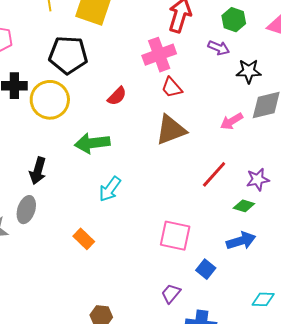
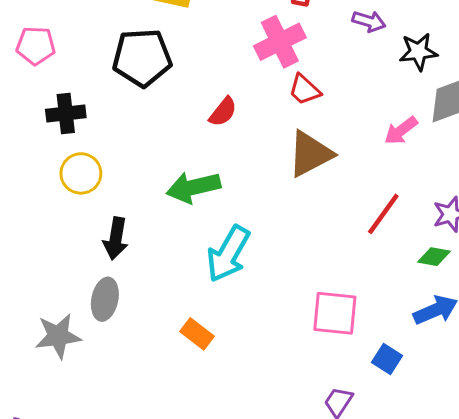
yellow circle: (50, 100) -> (81, 173), moved, size x0.7
cyan arrow: (110, 189) -> (228, 254), size x1.4

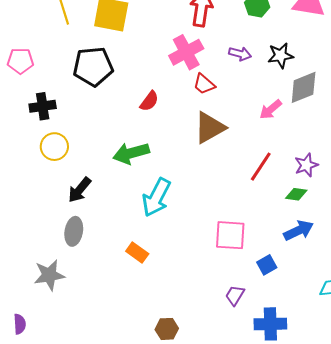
purple arrow: (369, 21) -> (240, 54), moved
black arrow: (116, 238) -> (80, 190), turned 32
gray star: (58, 336) -> (49, 275), moved
blue square: (387, 359) -> (267, 265), turned 30

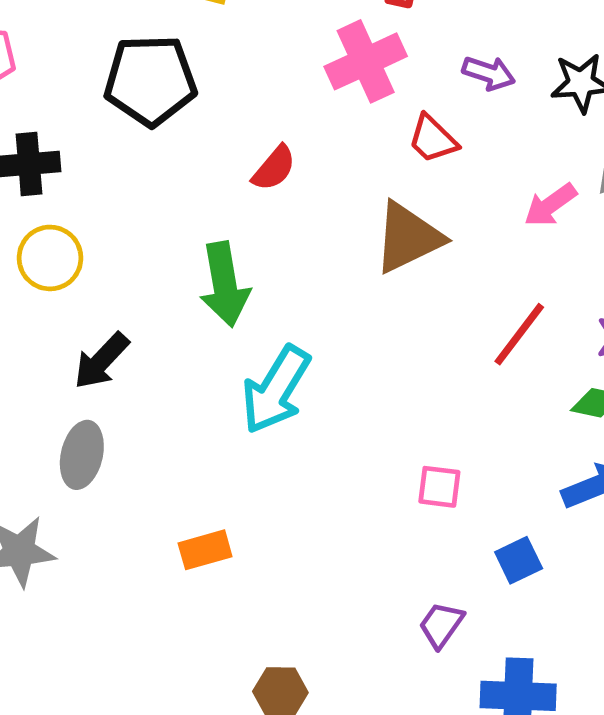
red trapezoid: (204, 84) -> (433, 139), moved
green arrow: (131, 153) -> (225, 284), turned -88
pink square: (230, 235) -> (439, 487), size x0.6
orange rectangle: (137, 253) -> (205, 550), moved, turned -55

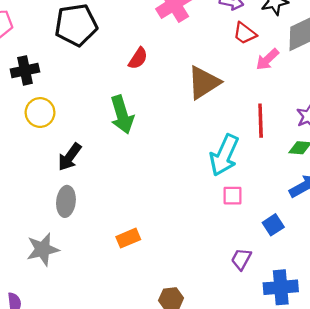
red trapezoid: (433, 139) -> (245, 33), moved
red line: (519, 334) -> (261, 121), turned -32
cyan arrow: (276, 390) -> (224, 155), moved

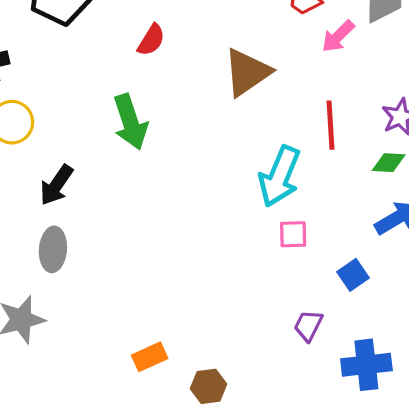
orange rectangle: (128, 238) -> (150, 357), moved

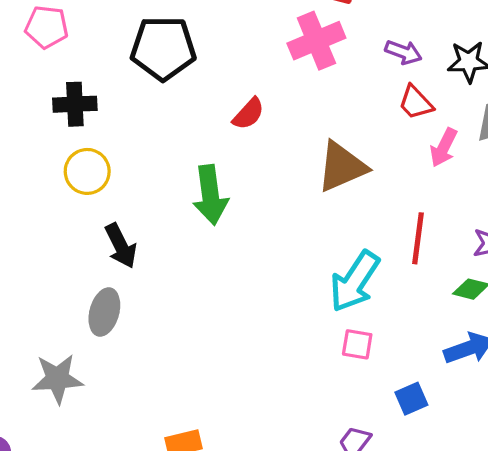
pink arrow: (338, 36) -> (444, 148), turned -30
black arrow: (56, 185) -> (121, 246), turned -72

